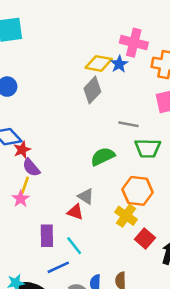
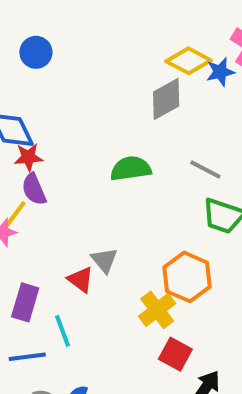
green semicircle: (103, 156) -> (131, 169), moved
red square: (145, 239) -> (175, 354), turned -30

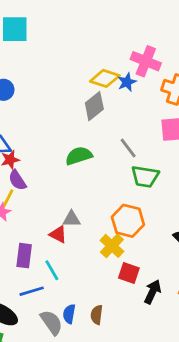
gray line: (205, 169) -> (128, 148), turned 35
gray triangle: (104, 260) -> (72, 219), turned -42

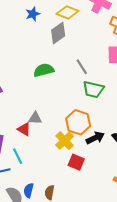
blue star: (127, 82) -> (33, 14), moved
black arrow: (153, 292) -> (95, 138), moved, turned 36

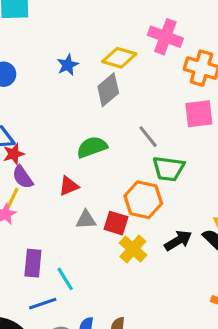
orange hexagon: (78, 122) -> (143, 200), moved
red triangle: (24, 129) -> (69, 186), moved, turned -48
red square: (76, 162) -> (116, 223), moved

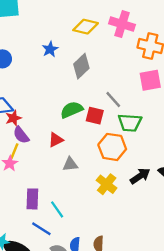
yellow diamond: (119, 58) -> (86, 27), moved
red square: (116, 223) -> (95, 116), moved
blue line: (43, 304) -> (41, 229), turned 54

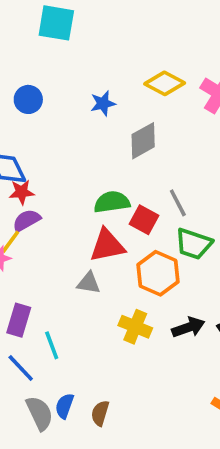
purple semicircle: (21, 135) -> (27, 220), turned 84
red triangle: (56, 140) -> (107, 245), moved, size x1.5
yellow cross: (107, 184) -> (135, 327), turned -30

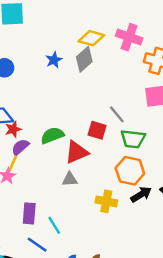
gray diamond: (143, 141) -> (84, 59), moved
green semicircle: (112, 202) -> (52, 135), moved
orange hexagon: (158, 273) -> (130, 171), moved

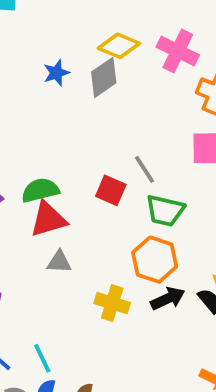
red triangle: (77, 152) -> (48, 219), moved
cyan line: (54, 225) -> (42, 358), moved

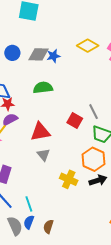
gray diamond: (104, 77) -> (39, 54), moved, turned 30
green semicircle: (40, 190) -> (43, 88), moved
gray triangle: (59, 262) -> (44, 155), turned 40

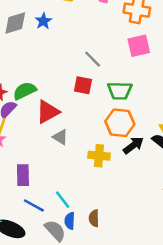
blue star: (53, 56) -> (43, 21), moved
green semicircle: (43, 88) -> (25, 91), moved
gray line: (94, 112) -> (93, 59), moved

